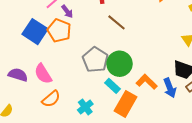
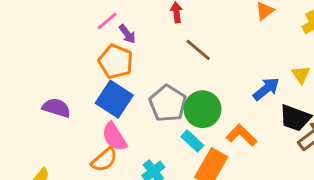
blue square: (35, 32) -> (114, 99), moved
pink semicircle: (43, 74) -> (114, 137), moved
purple semicircle: (18, 75) -> (56, 108), moved
blue arrow: (170, 88) -> (266, 89), moved, turned -108

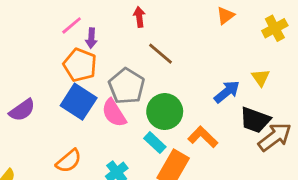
purple arrow: (127, 34) -> (91, 38), turned 42
gray pentagon: (168, 103) -> (127, 86), moved
purple semicircle: (56, 108) -> (22, 110), turned 128
pink semicircle: (114, 137) -> (114, 113), moved

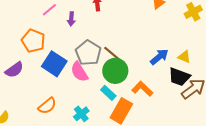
purple arrow: (91, 38) -> (71, 19), moved
brown line: (160, 54) -> (112, 54), moved
orange pentagon: (80, 65) -> (33, 41), moved
yellow triangle: (261, 78) -> (184, 57), moved, turned -32

